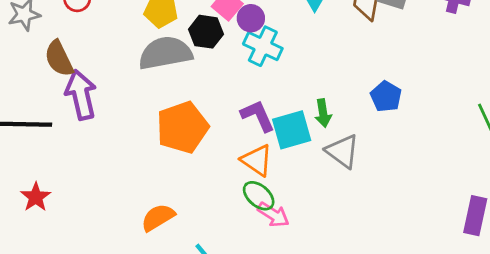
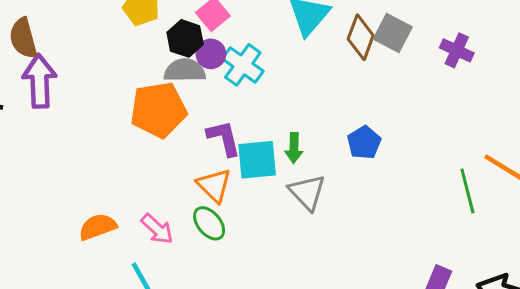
purple circle: (251, 18) -> (211, 54), moved
gray semicircle: (165, 53) -> (185, 70), moved, size x0.7
orange pentagon: (182, 127) -> (158, 110), moved
pink arrow: (273, 215) -> (157, 229), moved

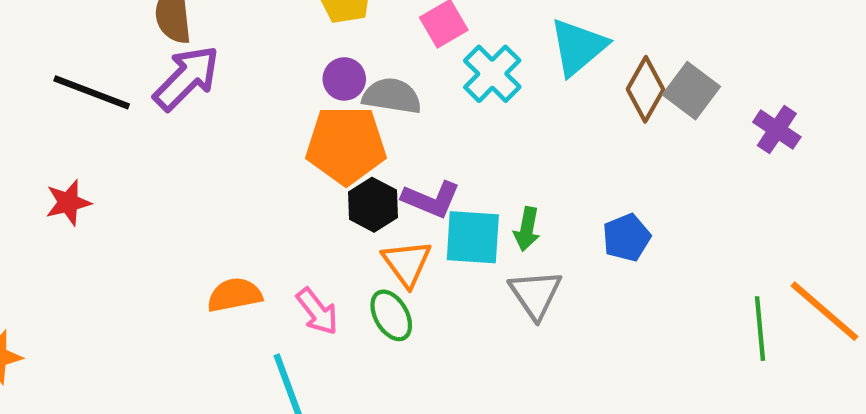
black hexagon: (185, 38) -> (373, 205), moved
purple circle: (211, 54) -> (344, 79), moved
cyan cross: (243, 65) -> (492, 74), moved
purple arrow: (40, 81) -> (186, 78), turned 38
purple L-shape: (224, 138) -> (431, 199), turned 117

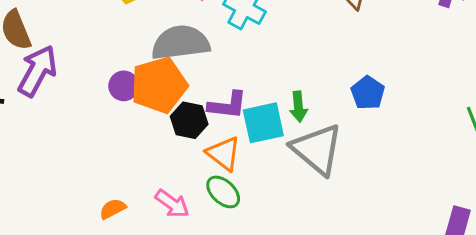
purple circle: (344, 79) -> (124, 86), moved
gray semicircle: (392, 96) -> (181, 43), size x1.4
gray triangle: (535, 294) -> (317, 149), size x1.4
orange semicircle: (234, 295) -> (113, 209), size x0.7

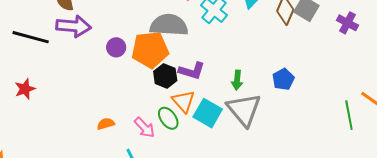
purple arrow: (37, 71) -> (74, 26), turned 56
purple circle: (124, 86) -> (116, 47), moved
cyan square: (263, 123) -> (208, 113), moved, turned 32
green ellipse: (223, 192) -> (168, 118), moved

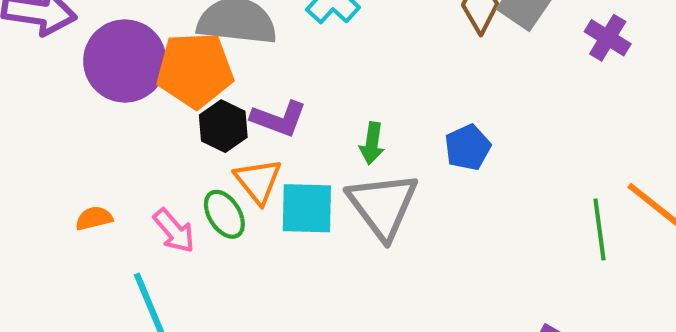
purple circle: (116, 47) -> (125, 61), size x2.0
cyan square: (208, 113) -> (307, 208), turned -32

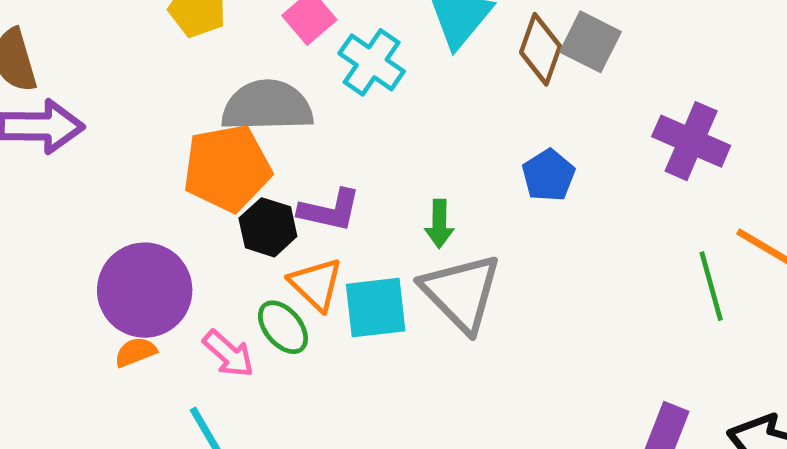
purple cross: (608, 38) -> (691, 141), moved, size x1.4
purple circle: (125, 61) -> (145, 290), moved
blue pentagon: (468, 147) -> (549, 175), moved

